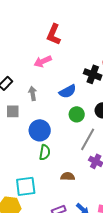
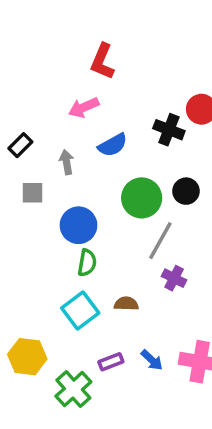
blue semicircle: (68, 91) -> (113, 145), moved
green circle: (77, 114) -> (142, 198), size x1.5
cyan square: (26, 186) -> (80, 311), moved, turned -30

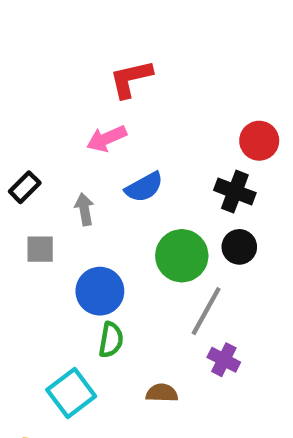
red L-shape: (102, 61) -> (131, 79), turned 54
black cross: (169, 130) -> (235, 192), moved
cyan square: (80, 311) -> (71, 393), moved

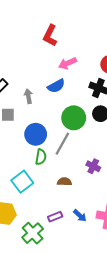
red L-shape: (131, 79) -> (50, 35), turned -50
pink arrow: (107, 138) -> (68, 63), moved
gray line: (206, 311) -> (62, 144), moved

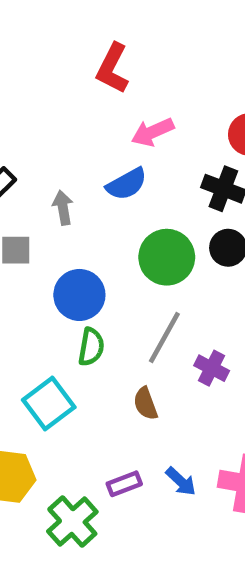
gray line: (62, 144) -> (164, 337), moved
brown semicircle: (64, 182) -> (145, 404), turned -112

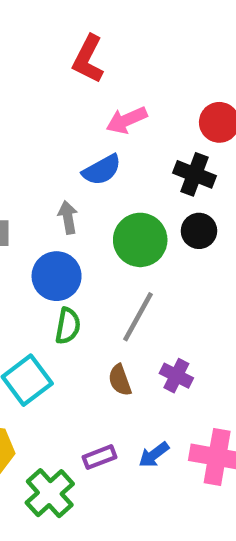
gray arrow: (63, 208) -> (68, 217), moved
purple cross: (212, 368) -> (176, 376), moved
blue arrow: (181, 481) -> (154, 455), turned 100

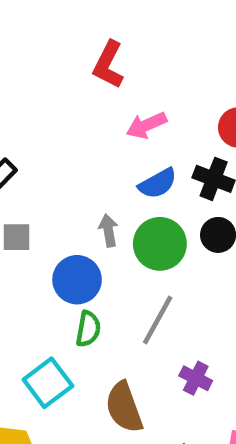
blue semicircle: (102, 170) -> (158, 183), moved
gray arrow: (68, 217) -> (108, 230), moved
brown semicircle: (120, 380) -> (124, 407), moved, size x1.6

